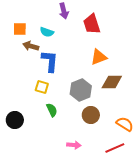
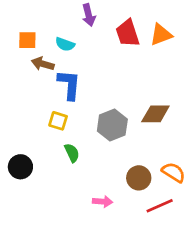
orange triangle: (99, 57) -> (161, 35), moved
brown circle: (91, 115) -> (139, 178), moved

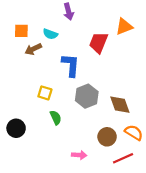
red trapezoid: (128, 33) -> (98, 43), moved, turned 40
brown arrow: (43, 64) -> (33, 49), turned -42
blue L-shape: (69, 85) -> (71, 65), moved
brown diamond: (155, 114) -> (120, 105), moved, turned 70

